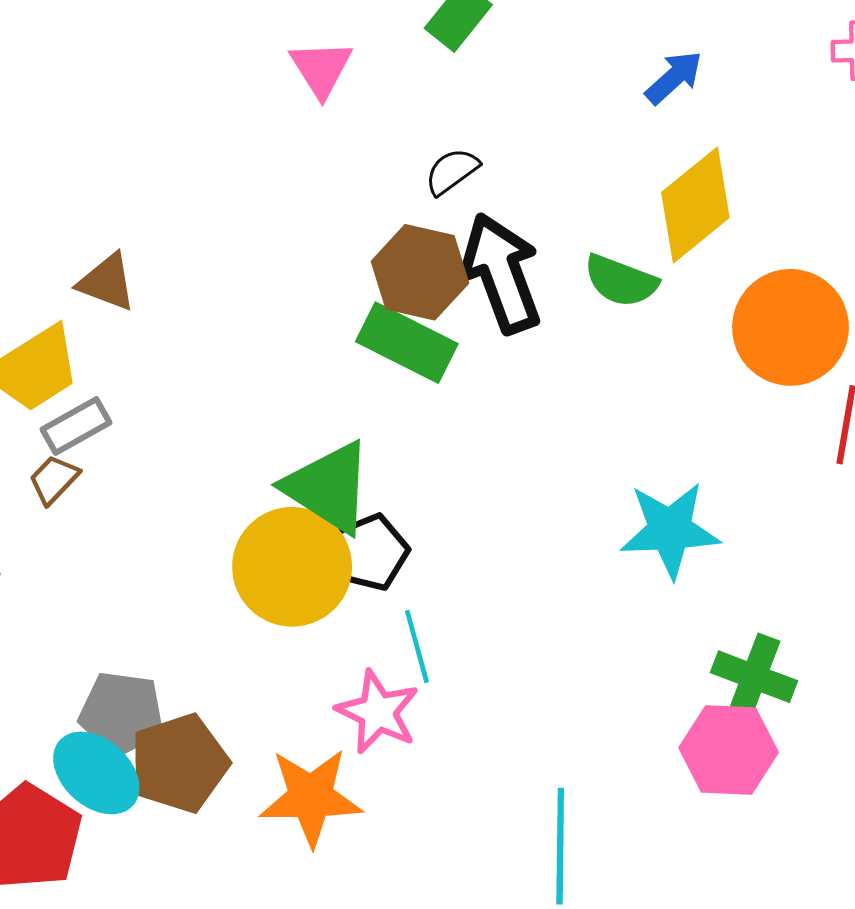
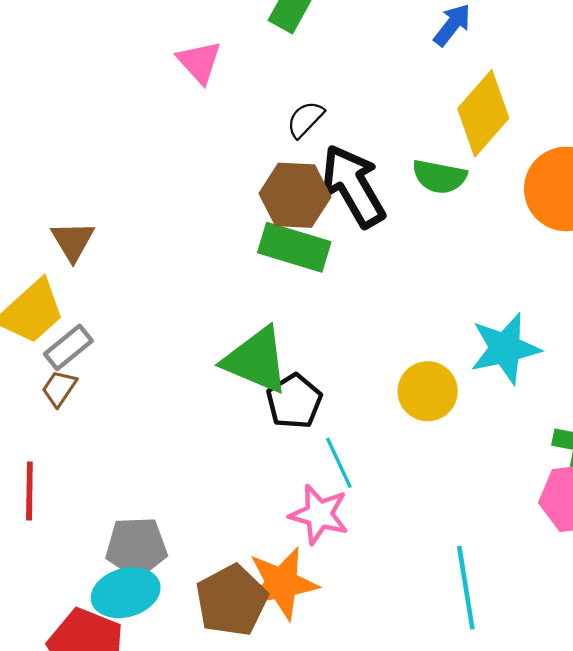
brown triangle: (107, 282) -> (73, 241), turned 48
yellow circle: (292, 567) -> (428, 391), moved, size x0.7
brown pentagon: (179, 763) -> (232, 600), moved
cyan ellipse: (96, 773) -> (126, 593), turned -48

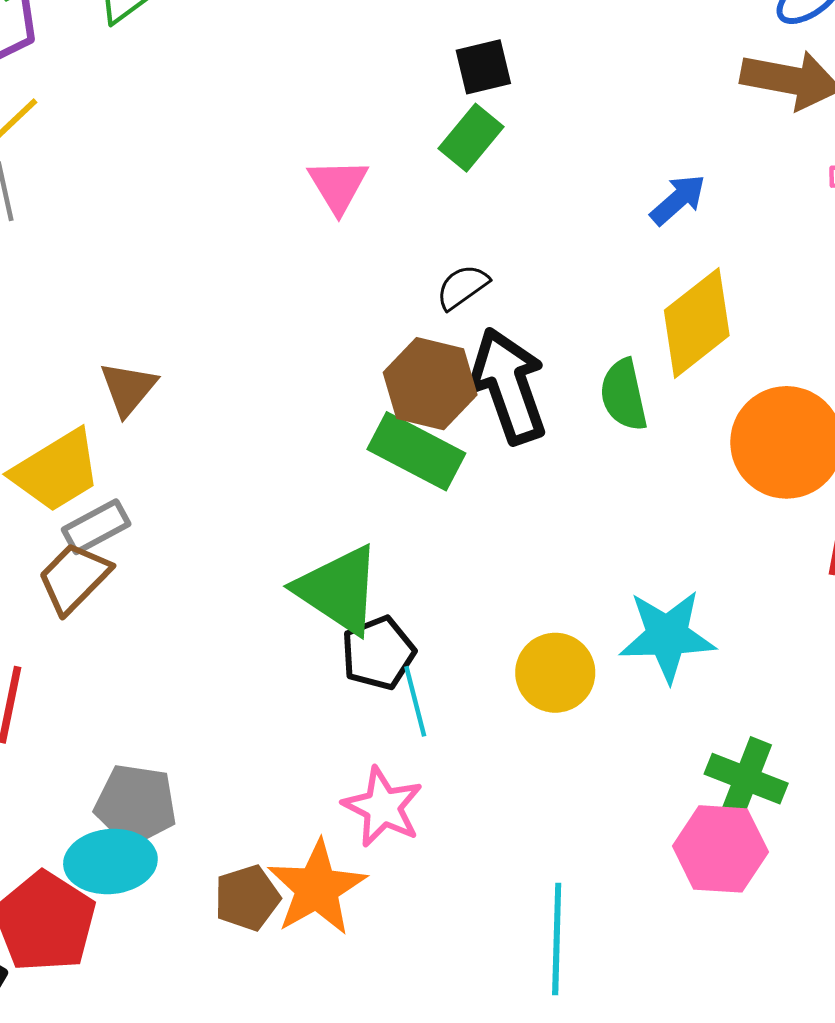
green semicircle: (439, 177) -> (624, 395), turned 56
brown trapezoid: (59, 388) -> (74, 578), size x1.5
cyan line: (339, 463) -> (415, 701), moved
orange star: (282, 583) -> (317, 888), turned -30
brown pentagon: (232, 600) -> (247, 898), size x0.7

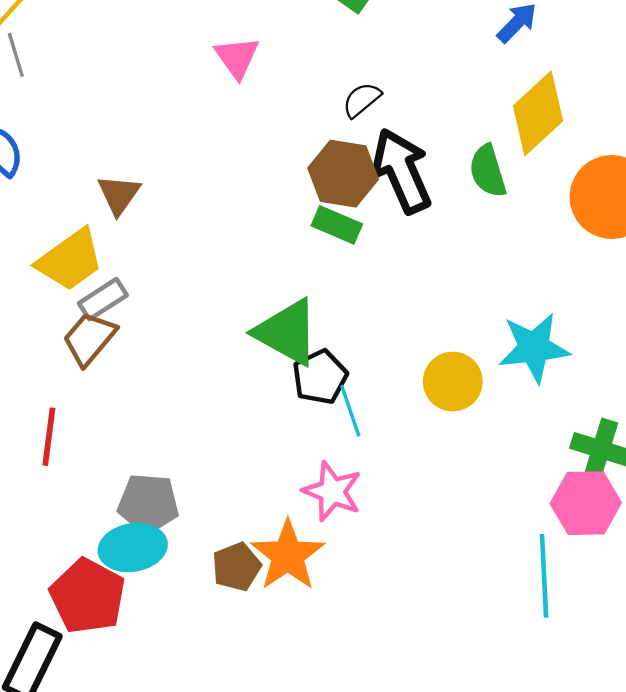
pink triangle: (338, 186) -> (237, 57), moved
green rectangle: (416, 451) -> (337, 225), size x0.7
cyan line: (557, 939) -> (544, 576), moved

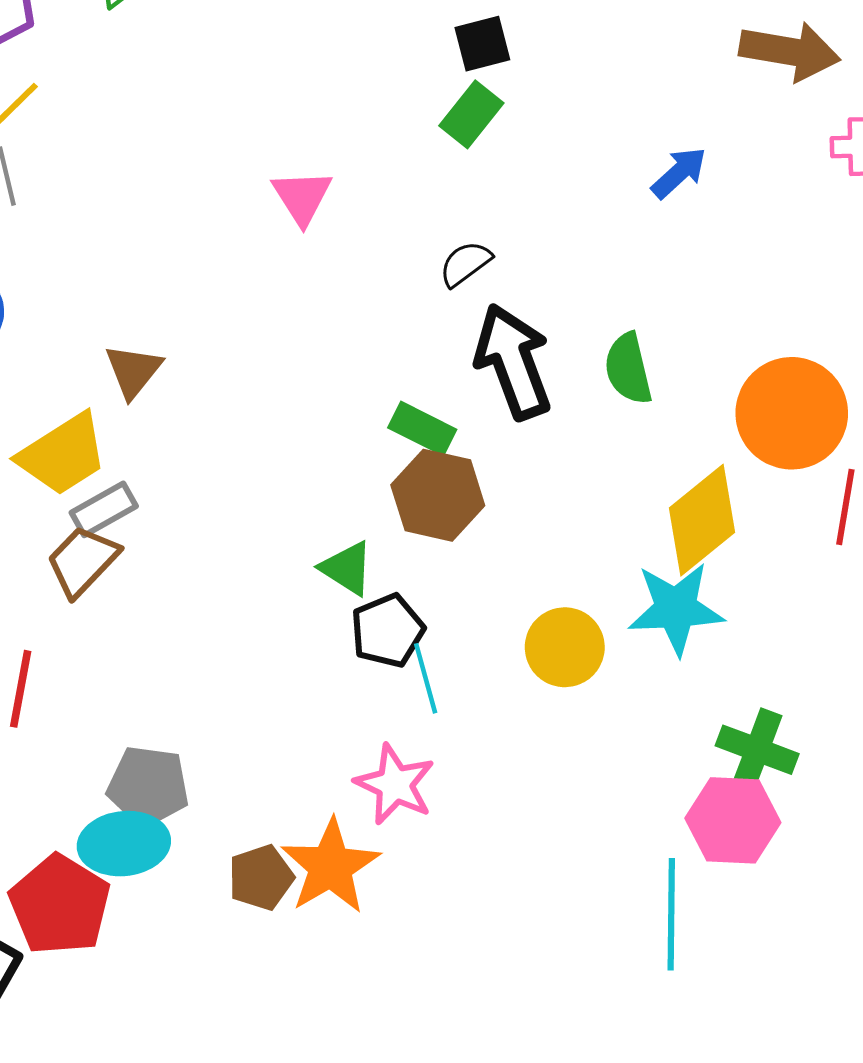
yellow diamond: (538, 113) -> (702, 520), moved
brown hexagon: (343, 174) -> (438, 495), moved
green triangle: (287, 332) -> (347, 568), size x0.6

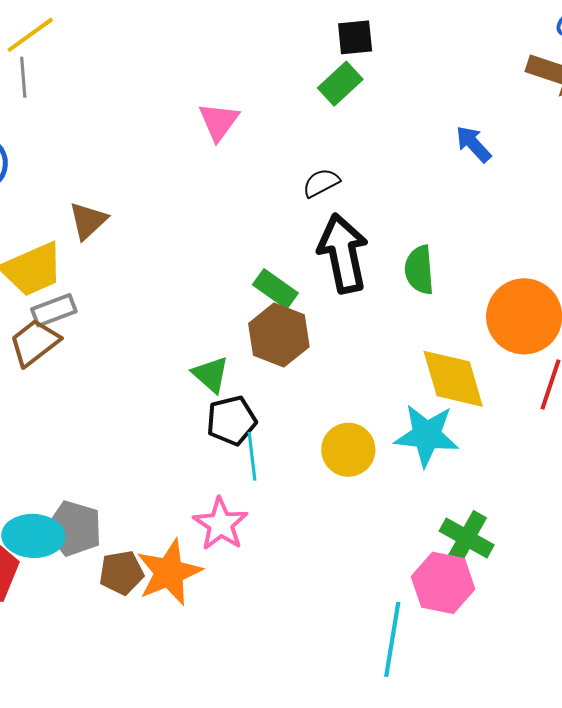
blue arrow: (679, 173) -> (473, 144), turned -99
yellow diamond: (702, 520) -> (453, 379), turned -76
gray pentagon: (148, 786) -> (74, 528), moved

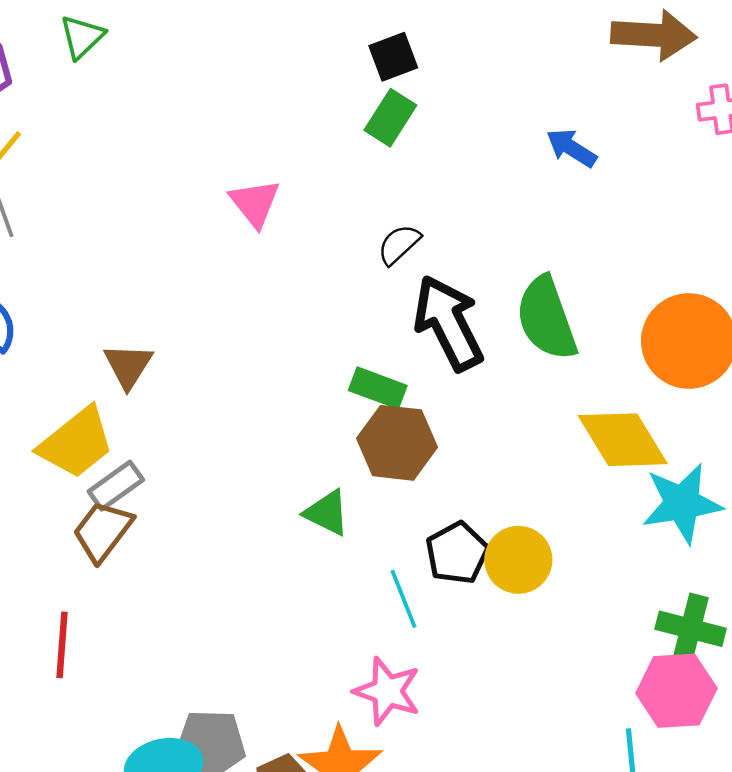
green semicircle: (419, 270) -> (546, 318), size x1.4
black pentagon: (231, 420) -> (457, 553), moved
cyan star: (427, 435) -> (682, 503), moved

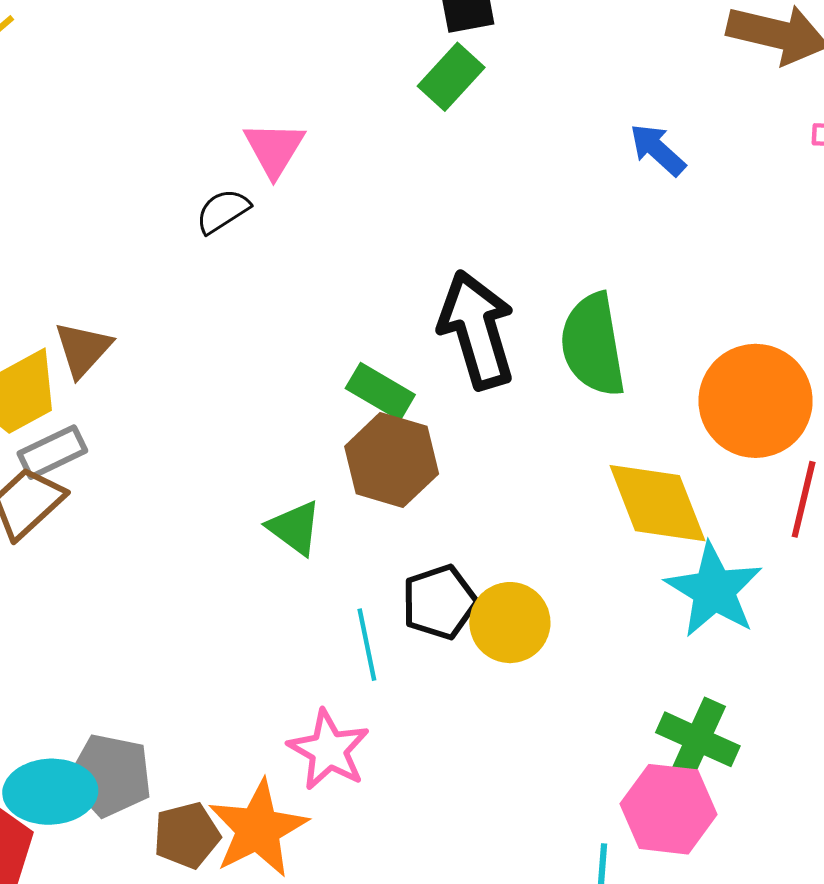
black semicircle: (399, 244) -> (223, 211), moved
brown triangle: (128, 366) -> (83, 349), moved
cyan star: (682, 503) -> (714, 590), turned 30

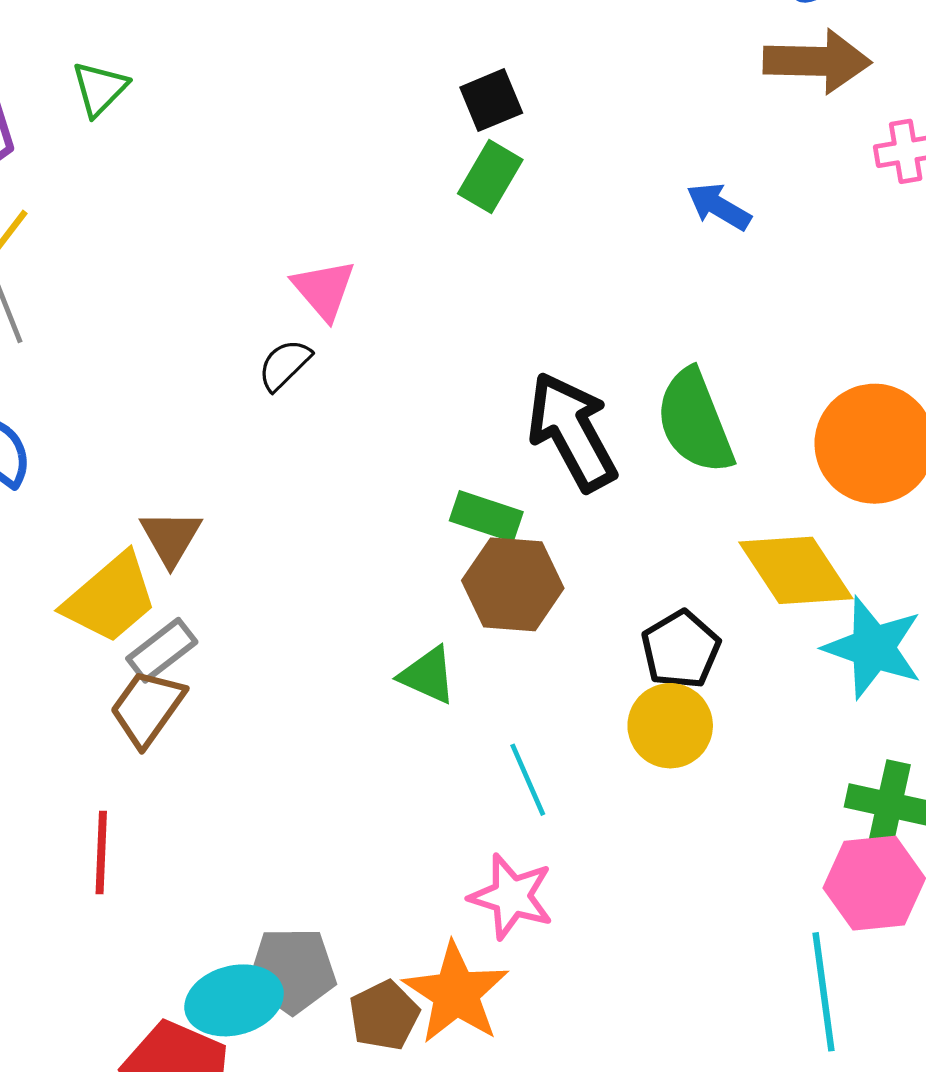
black pentagon: (439, 602) -> (681, 649), moved

